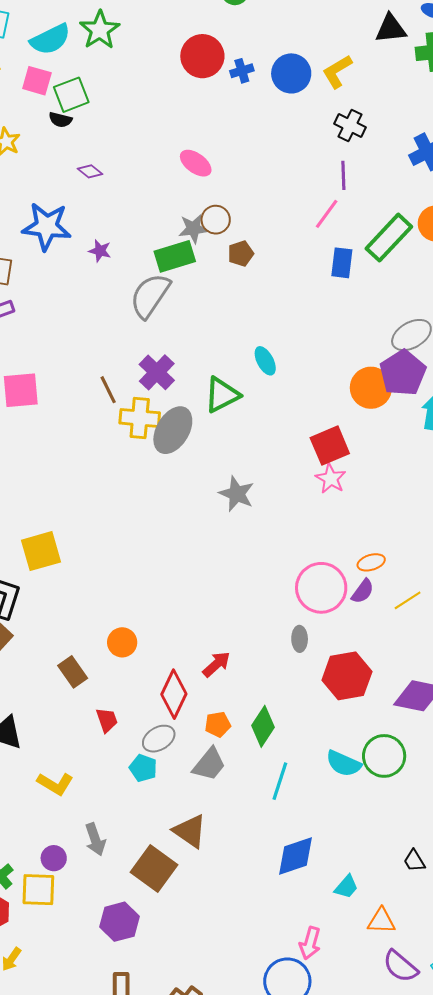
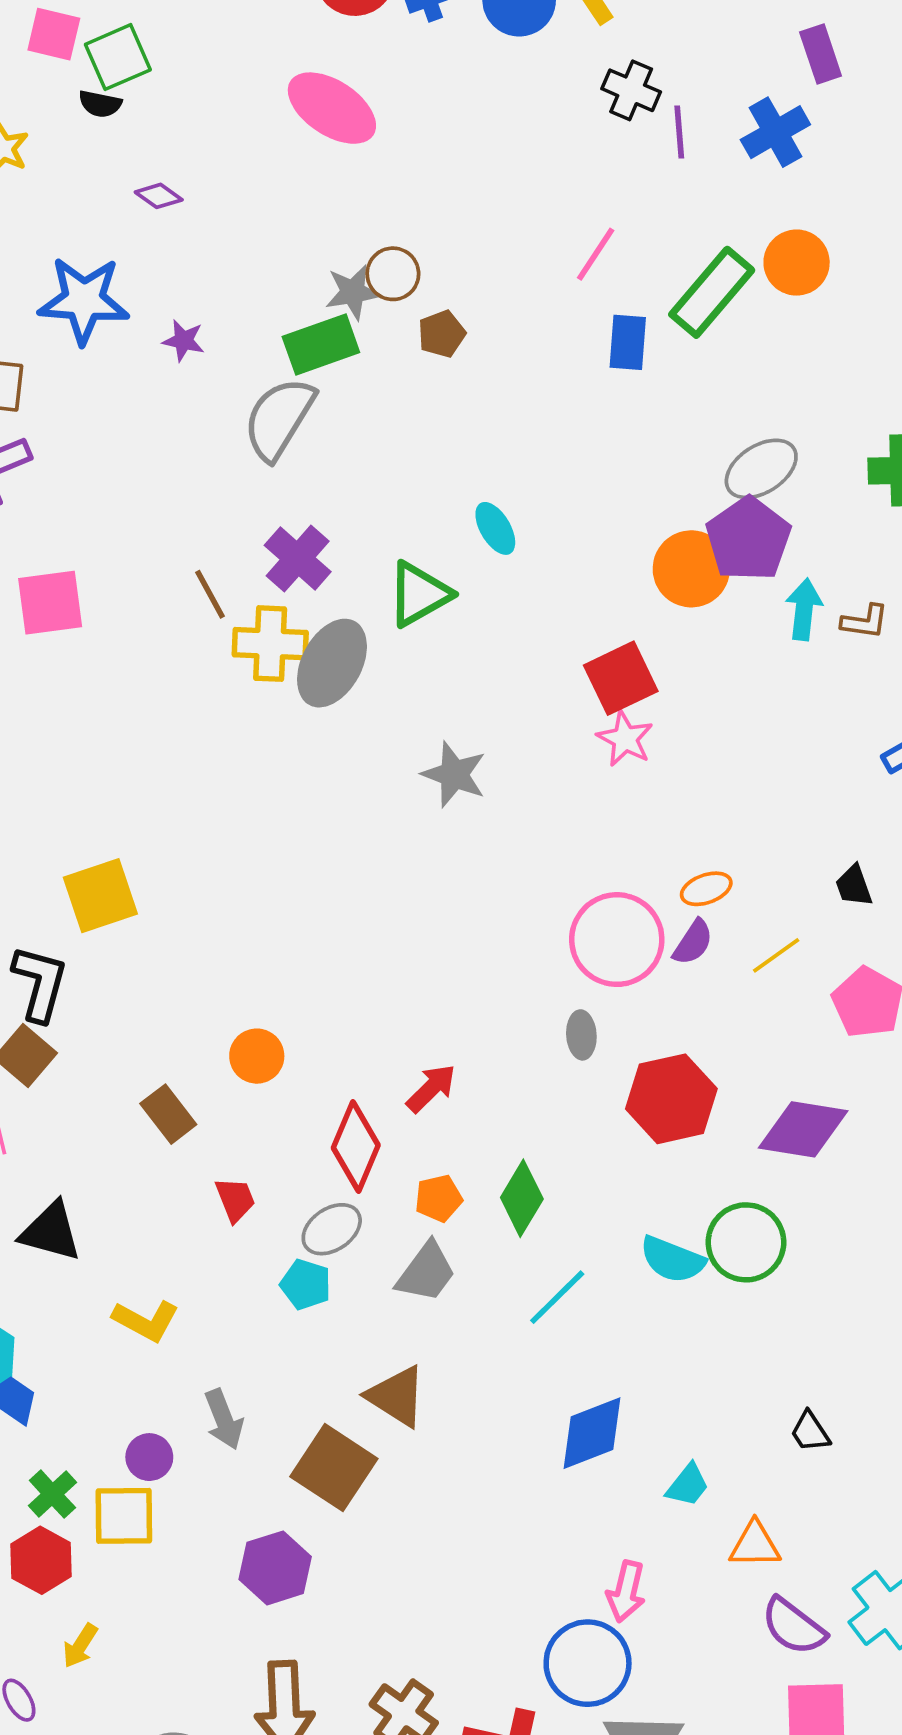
pink ellipse: (196, 163) -> (332, 108), moved, size x1.5
purple line: (343, 175) -> (679, 132), moved
cyan line: (280, 781) -> (557, 1297), turned 30

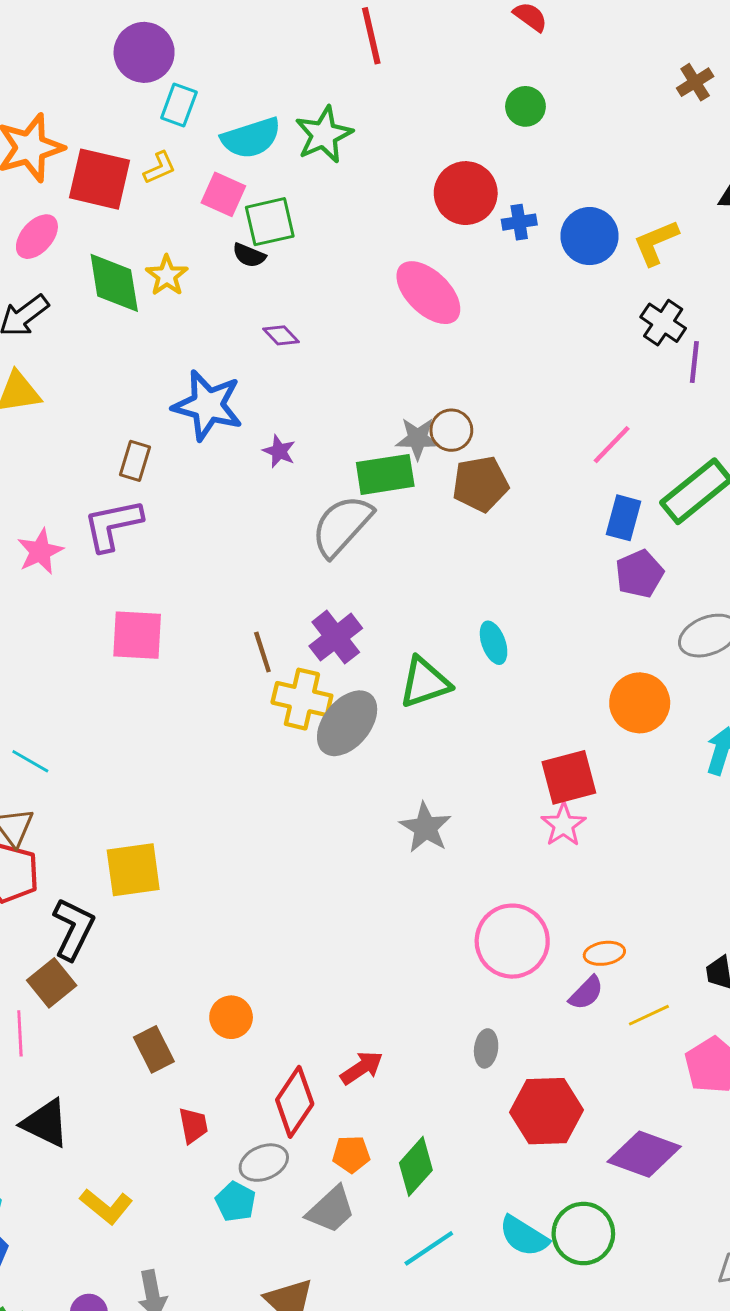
brown pentagon: (442, 334) -> (480, 484), size x1.5
purple pentagon: (748, 539) -> (639, 574), moved, size x0.7
pink circle: (617, 940) -> (512, 941), moved

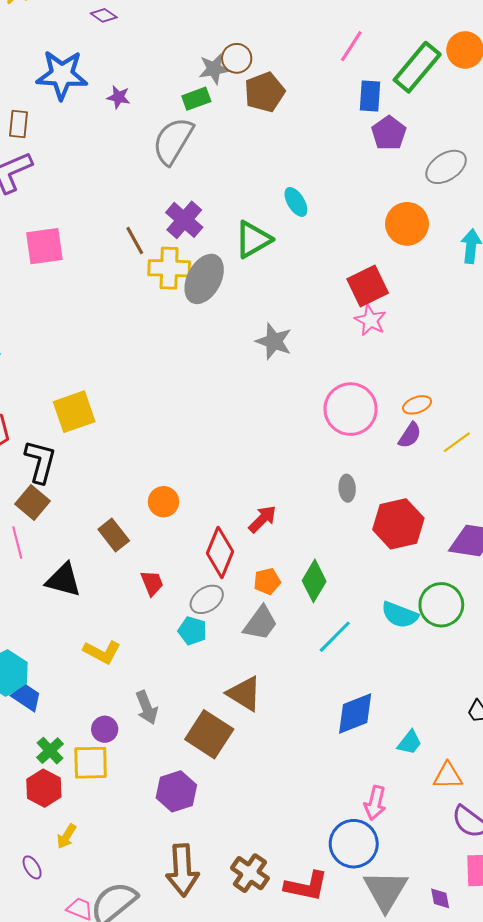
green rectangle: (385, 474) -> (196, 99), size x0.7
black triangle: (45, 1123) -> (63, 580), moved

